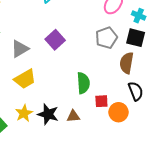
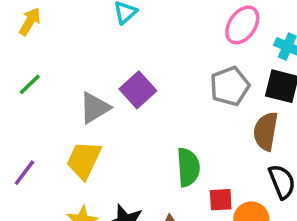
gray triangle: (20, 49) -> (95, 108), moved
yellow trapezoid: (25, 79) -> (84, 160), turned 145

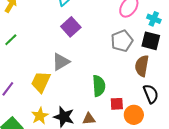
purple square: (138, 90) -> (71, 27), moved
gray triangle: (95, 108) -> (61, 62), moved

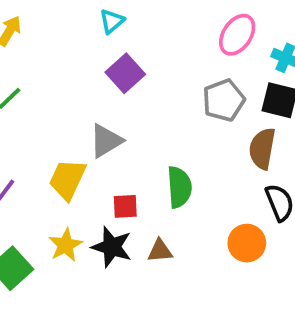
red square: (117, 104) -> (125, 206), moved

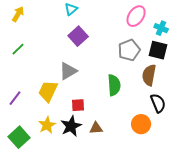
green semicircle: (179, 187) -> (114, 85), moved
black star: (112, 247) -> (71, 126), turned 30

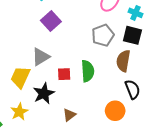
red square: (78, 105) -> (64, 74), moved
black star: (71, 126) -> (44, 93), moved
brown triangle: (96, 128) -> (69, 115), turned -32

